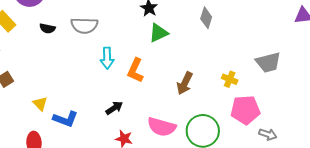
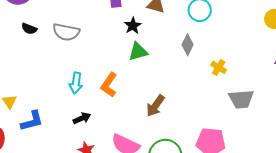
cyan arrow: (107, 58) -> (76, 83), moved
yellow cross: (230, 79) -> (219, 67), moved
blue L-shape: (65, 119) -> (32, 121), turned -45

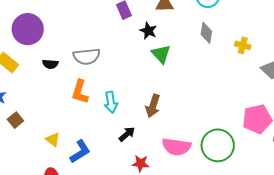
green triangle: (138, 52) -> (161, 54), turned -40
orange L-shape: (109, 85) -> (80, 92), moved
brown arrow: (155, 106) -> (153, 106), moved

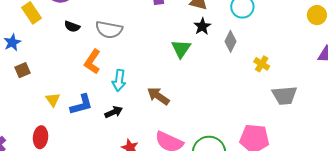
black star: (148, 31) -> (202, 26), moved
brown arrow: (153, 106) -> (158, 96), turned 90
black arrow: (127, 134) -> (114, 112), moved
blue L-shape: (80, 152) -> (81, 105), moved

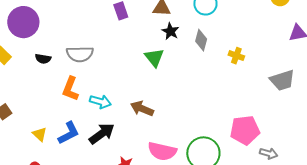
cyan arrow: (119, 80) -> (100, 102), turned -70
gray trapezoid: (285, 95) -> (282, 80), moved
black arrow: (114, 112) -> (102, 134), size x1.5

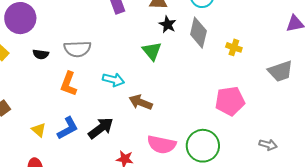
gray diamond: (201, 40) -> (198, 33), size x1.4
cyan arrow: (100, 102) -> (113, 80), moved
pink pentagon: (245, 130) -> (230, 101), moved

